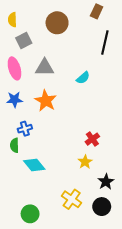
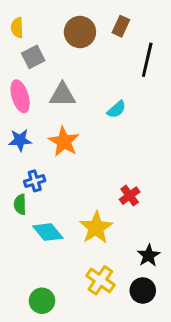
brown rectangle: (97, 11) -> (121, 26), moved
yellow star: (85, 162) -> (96, 228), moved, size x1.6

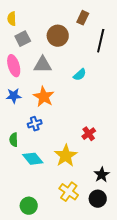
brown circle: (80, 32) -> (58, 36), moved
blue cross: (35, 181) -> (35, 124), moved

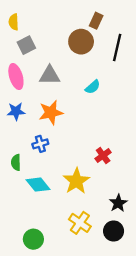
brown circle: (58, 36) -> (81, 42), moved
orange star: (44, 97) -> (51, 113), turned 30

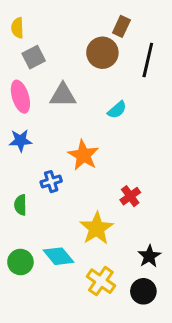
orange star: (51, 113) -> (83, 155), moved, turned -30
cyan diamond: (38, 185) -> (58, 256), moved
green circle: (33, 239) -> (20, 262), moved

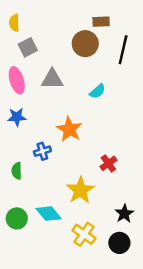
brown rectangle: (121, 26) -> (101, 22), turned 63

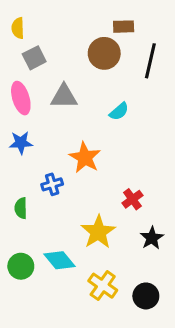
black star: (124, 214) -> (152, 238), moved

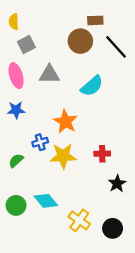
black line: (150, 61) -> (116, 47), turned -55
cyan semicircle: (119, 111) -> (92, 86), size x1.5
red cross: (132, 199) -> (102, 154), turned 35
green semicircle: (21, 208) -> (16, 161), turned 49
yellow star: (98, 232) -> (63, 156), moved, turned 30

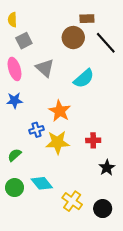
gray triangle: (49, 74) -> (45, 68), turned 42
green semicircle: (16, 161) -> (15, 155), moved

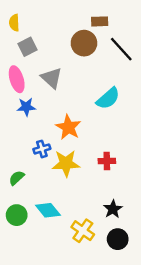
cyan semicircle: (84, 78) -> (108, 98), moved
blue star: (15, 100) -> (26, 107), moved
black star: (107, 168) -> (113, 209), moved

